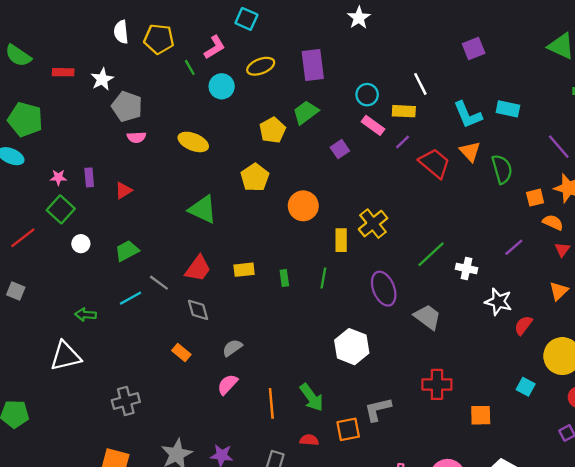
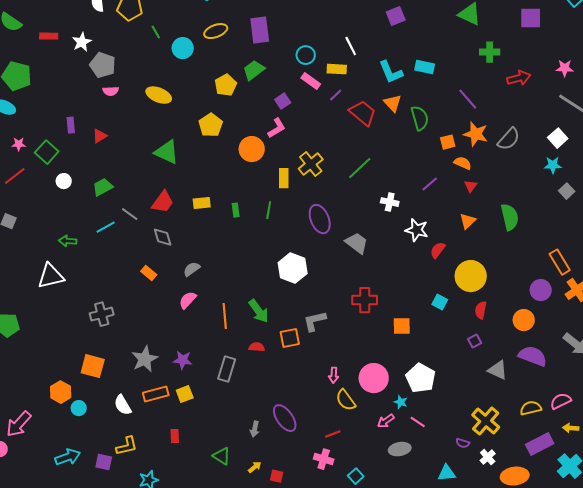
pink L-shape: (215, 47) -> (277, 128), moved
pink star: (58, 177) -> (19, 144), moved
green line: (431, 254) -> (360, 168), moved

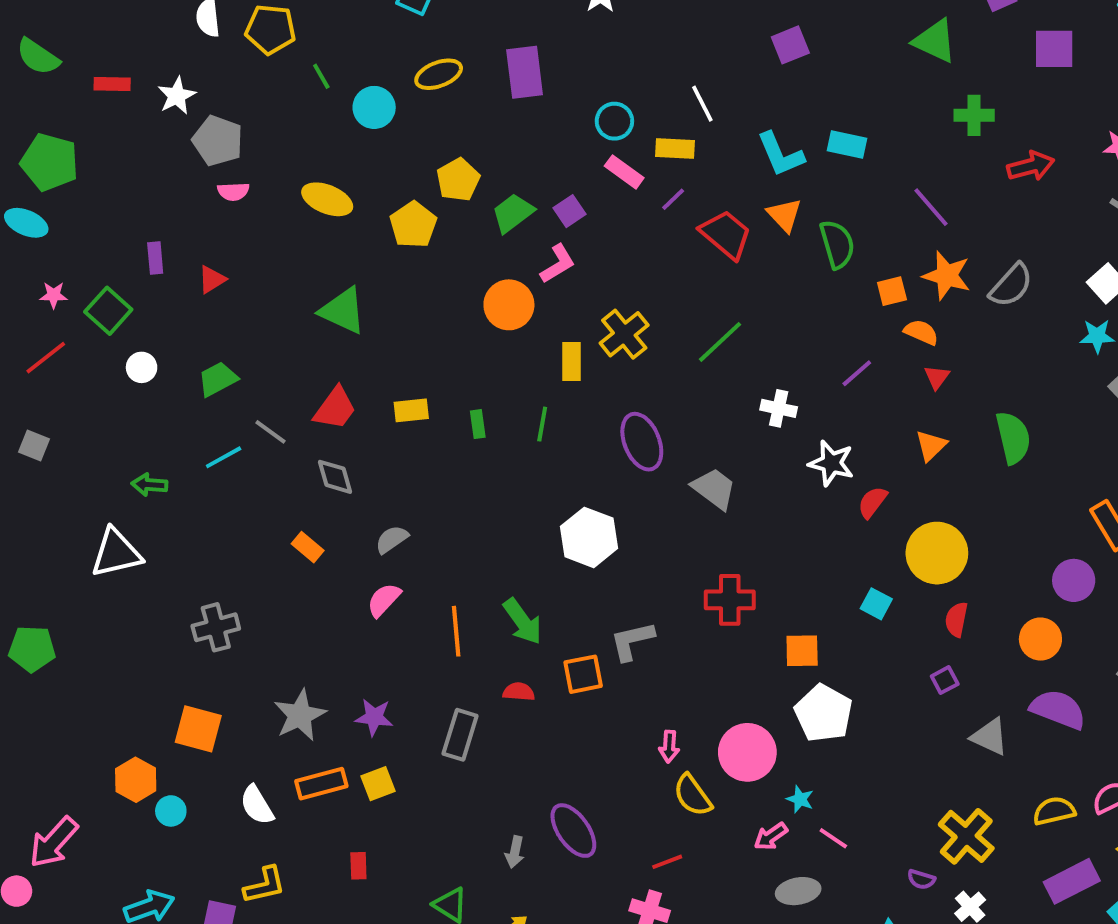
green trapezoid: (254, 70) -> (513, 213), moved
yellow pentagon: (211, 125) -> (413, 225), moved
white pentagon: (421, 378) -> (824, 713), moved

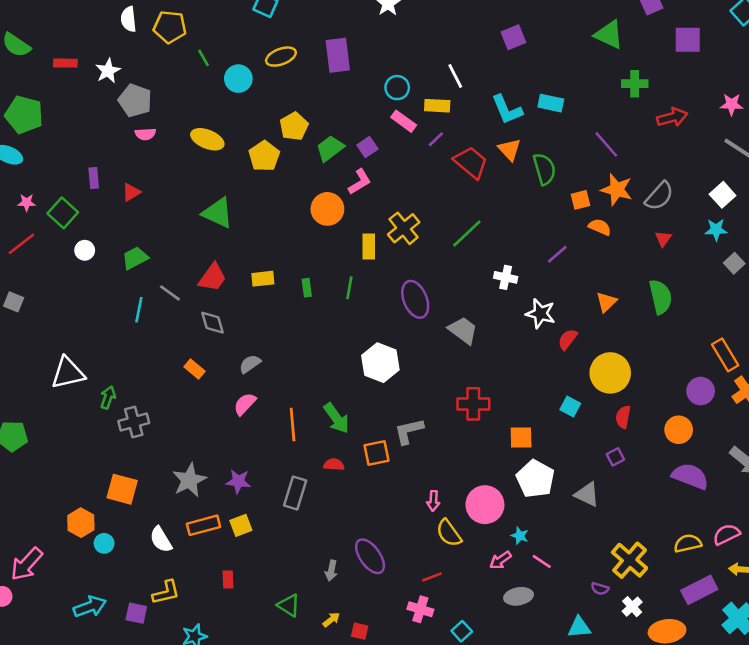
red triangle: (937, 377) -> (663, 239), moved
cyan line: (224, 457) -> (139, 310), turned -50
green arrow: (149, 485) -> (108, 397), moved, turned 105
gray triangle: (990, 737) -> (587, 494), moved

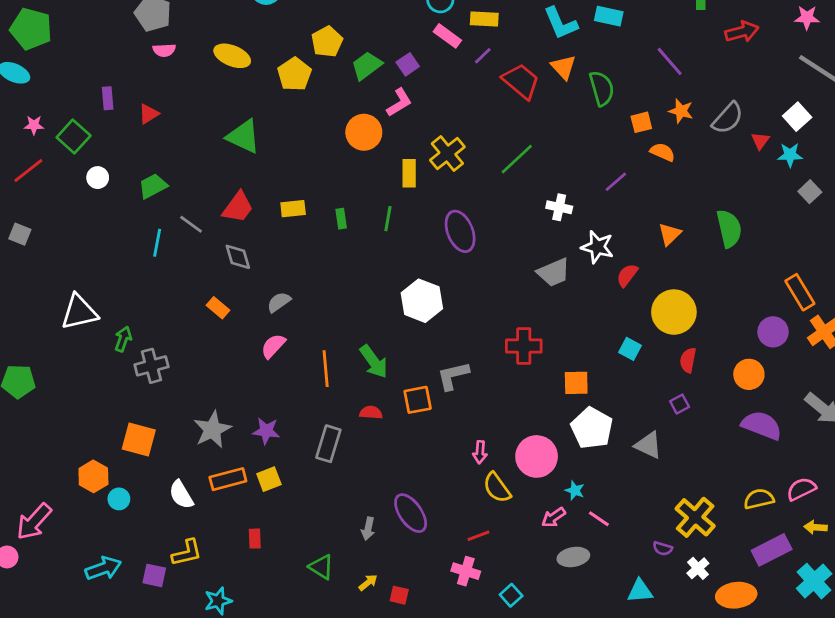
orange star: (617, 190) -> (681, 111), size x0.7
red triangle: (663, 239) -> (760, 141), moved
gray trapezoid: (463, 330) -> (554, 272), moved, turned 120

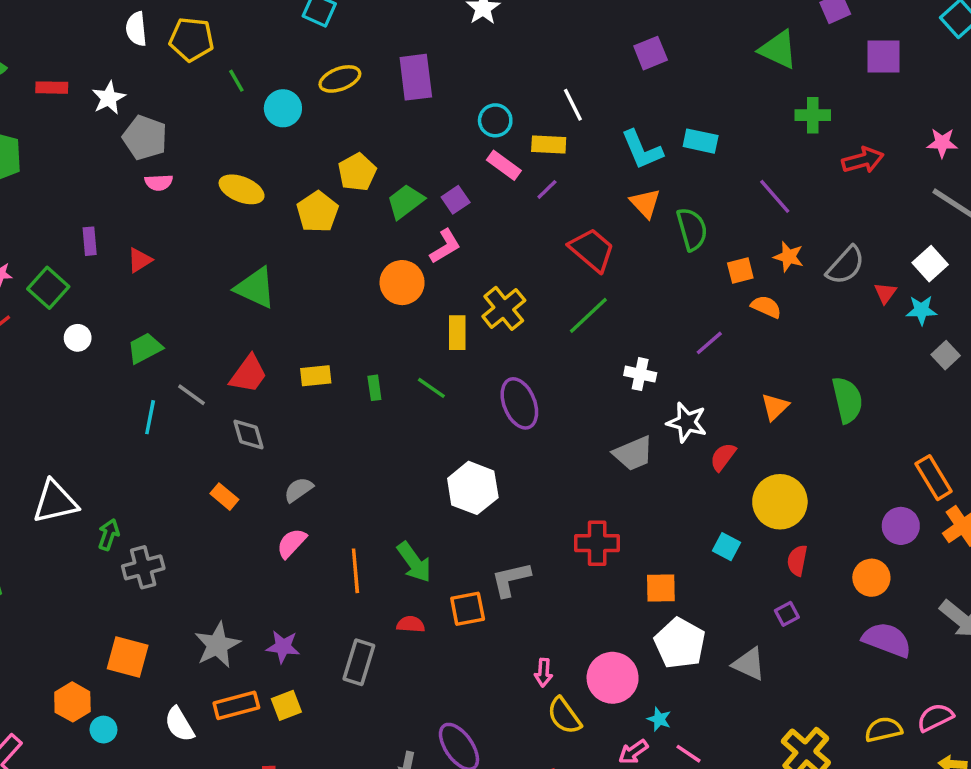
red trapezoid: (521, 81) -> (592, 250), moved
green line: (388, 219) -> (431, 388), turned -65

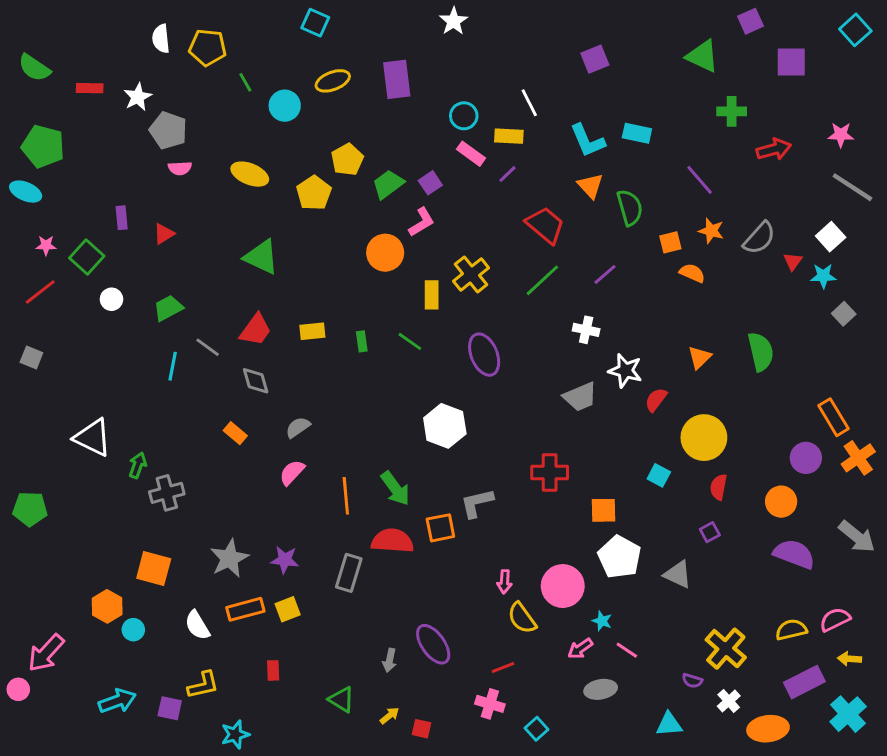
purple line: (709, 343) -> (605, 274), moved
white triangle: (55, 502) -> (93, 438), turned 39
red semicircle: (411, 624) -> (392, 541), size x1.8

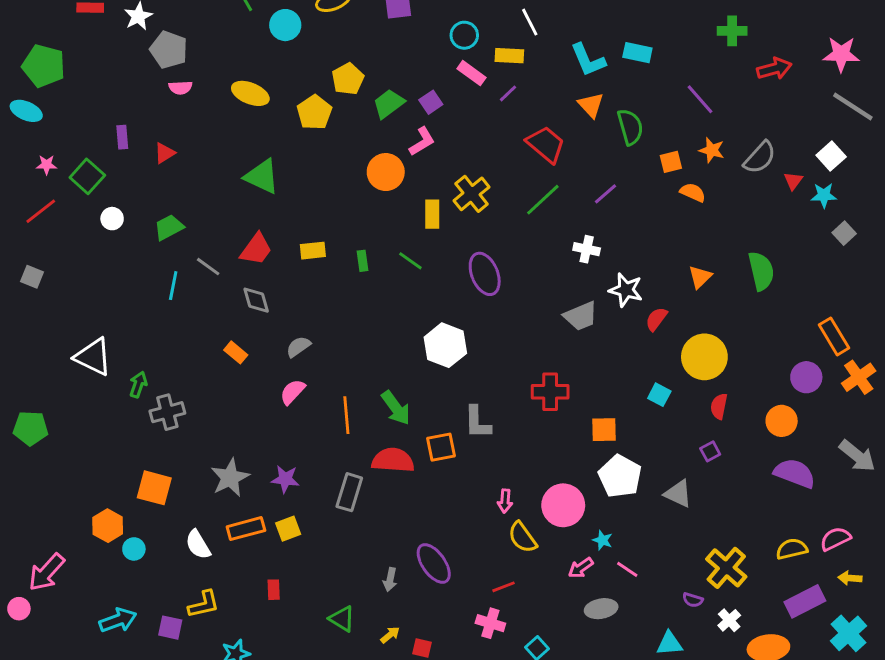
pink star: (841, 135) -> (841, 54), size x1.4
gray L-shape: (477, 503) -> (477, 422), turned -78

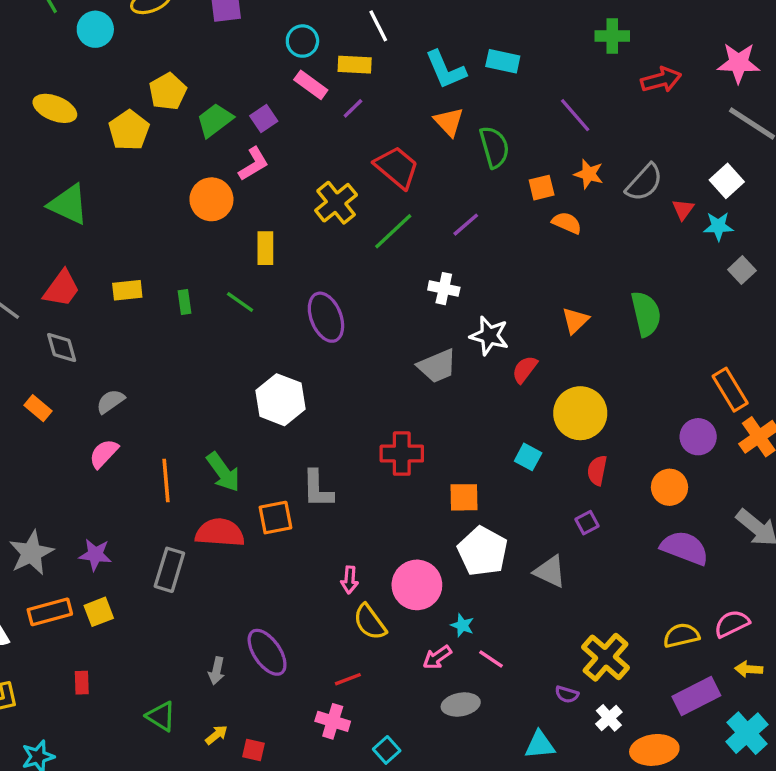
yellow cross: (472, 194) -> (336, 203), moved

